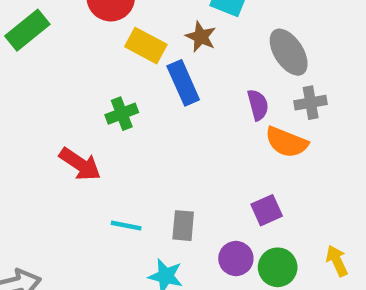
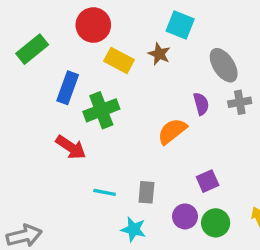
blue rectangle: (183, 83) -> (68, 88), moved, turned 44
green cross: (122, 114) -> (101, 110), size x1.5
orange semicircle: (286, 142) -> (172, 131), moved, turned 120

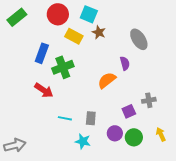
cyan square: (180, 25) -> (89, 14), moved
green rectangle: (32, 49) -> (17, 17), moved
gray cross: (240, 102) -> (149, 100), moved

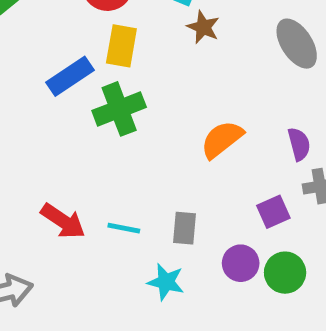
yellow rectangle: (74, 36) -> (121, 46), moved, turned 72
blue rectangle: (42, 53) -> (70, 76), turned 36
purple semicircle: (125, 63) -> (299, 144), moved
red arrow: (44, 90) -> (63, 221), moved

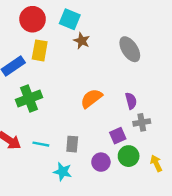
green cross: (119, 109) -> (29, 98), moved
green circle: (285, 273) -> (129, 156), moved

